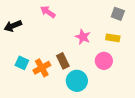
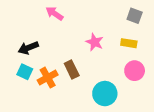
black arrow: (13, 26) -> (28, 48), moved
pink circle: (104, 61) -> (135, 71), moved
cyan circle: (77, 81) -> (105, 94), moved

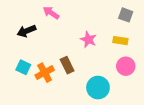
black arrow: (28, 48) -> (26, 31), moved

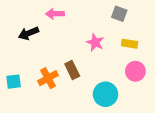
pink arrow: (51, 13) -> (55, 14), turned -35
gray square: (126, 15) -> (119, 14), moved
cyan square: (23, 67) -> (14, 82), moved, turned -32

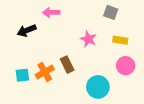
cyan square: (14, 82) -> (22, 75), moved

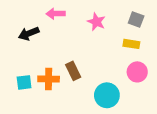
gray square: (111, 12) -> (136, 19), moved
pink star: (88, 39) -> (96, 22), moved
orange cross: (45, 72) -> (49, 79), turned 30

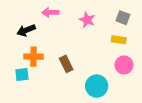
orange cross: (49, 79) -> (33, 57), moved

